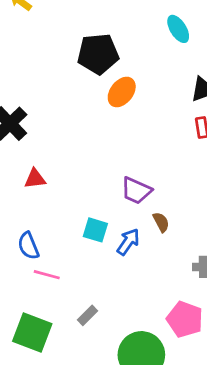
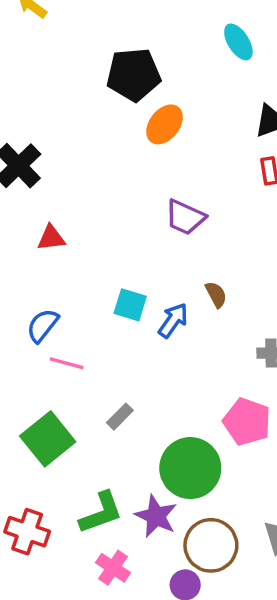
purple trapezoid: (136, 191) -> (185, 217), moved
blue semicircle: (28, 246) -> (43, 325), turned 60
green square: (32, 332) -> (48, 439), turned 30

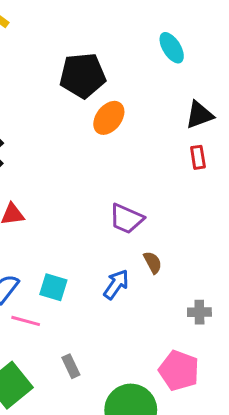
purple trapezoid: (185, 217) -> (126, 219), moved
cyan square: (130, 305) -> (53, 287), moved
gray rectangle: (120, 417) -> (71, 366), turned -70

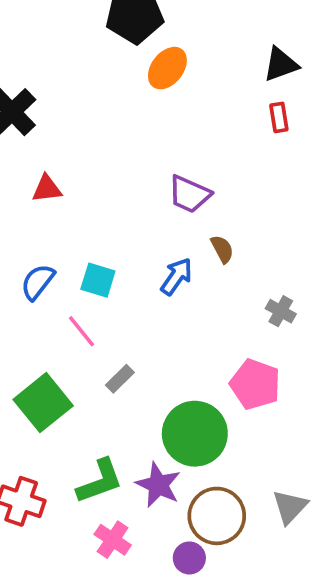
gray cross: (199, 312) -> (281, 311), turned 30
pink line: (26, 321) -> (81, 331), moved, turned 36
gray rectangle: (71, 366) -> (120, 379), turned 70

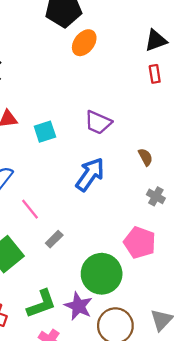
brown semicircle: (222, 249) -> (145, 157), moved
blue arrow: (177, 276) -> (90, 174), size x1.4
cyan square: (98, 280) -> (45, 132), moved, turned -35

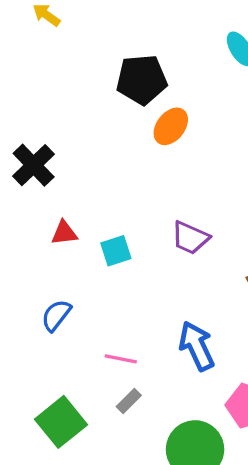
blue arrow: (90, 174) -> (197, 346), moved, turned -60
pink line: (30, 209) -> (121, 359), moved, turned -40

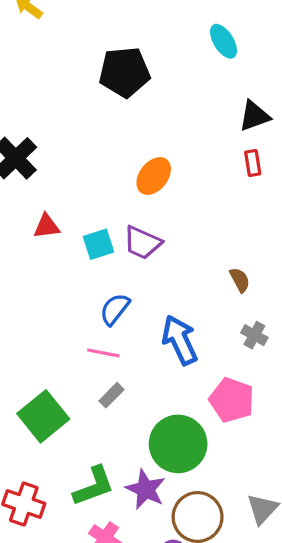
orange ellipse: (171, 126) -> (154, 176), moved
purple trapezoid: (190, 238) -> (142, 243), moved
blue semicircle: (56, 315) -> (115, 309), moved

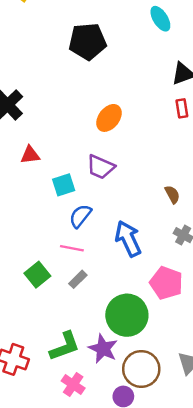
cyan square: (98, 244) -> (64, 185), moved
green square: (43, 416) -> (37, 275), moved, size x0.7

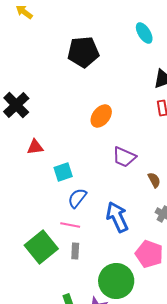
purple trapezoid: (101, 167) -> (124, 157), moved
green square: (37, 275) -> (41, 247), size x1.5
gray rectangle: (78, 279) -> (75, 251), turned -42

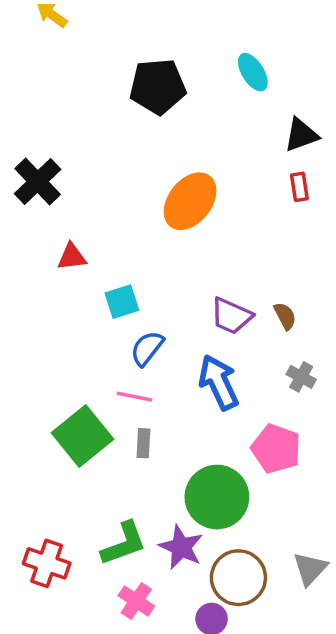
cyan ellipse: (144, 33) -> (253, 72), moved
orange ellipse: (101, 116) -> (190, 201), size x1.4
purple trapezoid: (124, 157) -> (231, 316), moved

